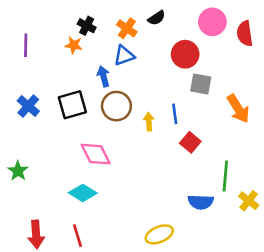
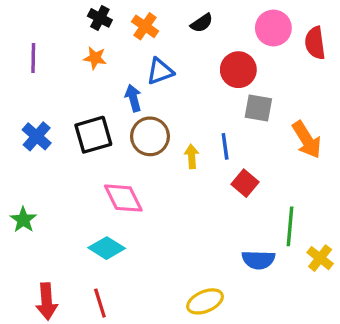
black cross: (87, 26) -> (100, 18), moved
orange cross: (127, 28) -> (145, 26), moved

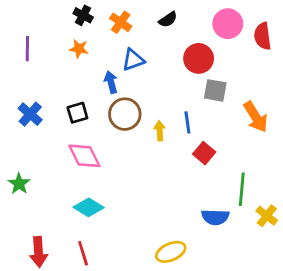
black square: (93, 135) -> (77, 113), size x0.7
pink diamond: (123, 198) -> (84, 156), moved

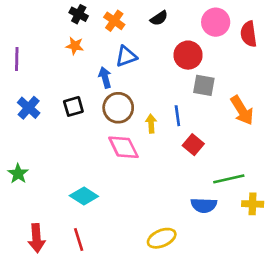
purple line: (27, 49) -> (17, 59), moved
pink diamond: (84, 156) -> (123, 147), moved
green line: (242, 189) -> (229, 179), turned 72
yellow cross: (267, 216) -> (253, 204), turned -36

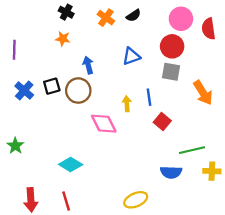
orange cross: (114, 21) -> (106, 18), moved
red circle: (188, 55) -> (172, 46), moved
blue triangle: (126, 56) -> (131, 56), moved
black square: (73, 106) -> (52, 86), moved
brown circle: (118, 108) -> (78, 91), moved

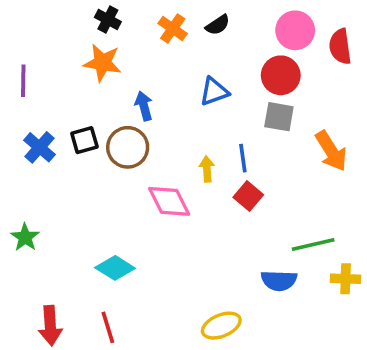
orange star: (63, 39) -> (102, 63), size x1.5
red square: (162, 121) -> (248, 196), moved

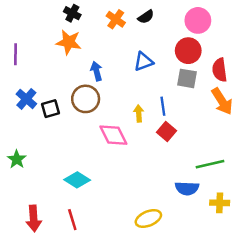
red semicircle: (340, 46) -> (220, 70), moved
black square: (84, 140) -> (51, 109), moved
yellow cross: (346, 279) -> (220, 203), moved

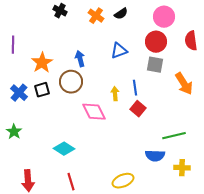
orange star: (69, 42) -> (42, 63), moved, turned 30
red semicircle: (220, 70) -> (191, 41), moved
blue cross: (26, 99) -> (19, 93), moved
red line: (72, 220) -> (71, 182), moved

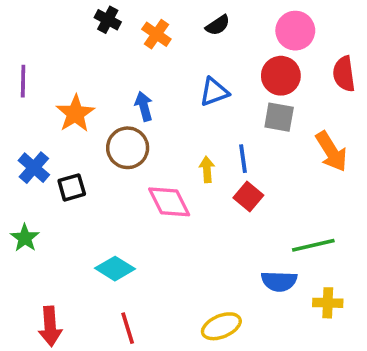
orange cross: (96, 16) -> (156, 34), moved
black square: (42, 90) -> (72, 187), moved

